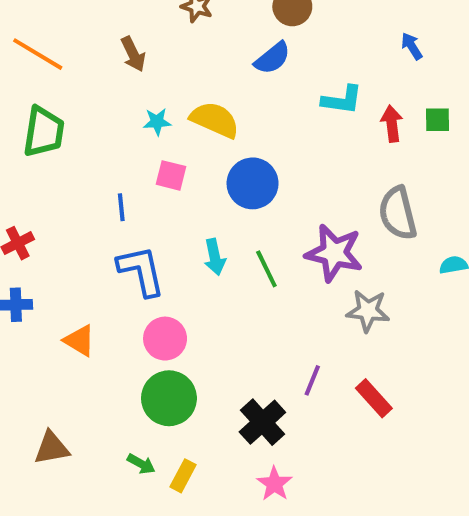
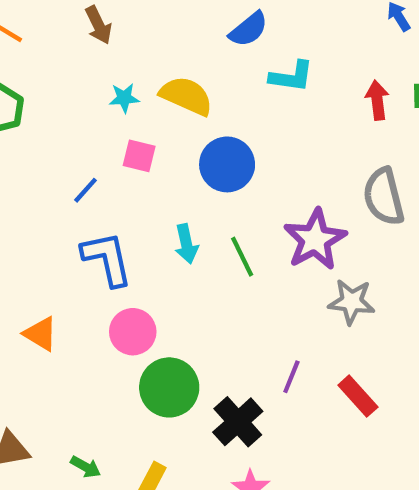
cyan L-shape: (342, 100) -> (291, 76), moved
blue line: (121, 207) -> (86, 190), turned 48
purple star: (334, 253) -> (315, 239), turned 30
green circle: (169, 398) -> (169, 387), moved
green arrow: (141, 464) -> (86, 467), moved

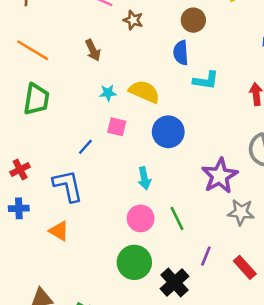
blue semicircle: (249, 29) -> (181, 53), turned 125
green line: (242, 257) -> (177, 218), moved
blue L-shape: (107, 259) -> (68, 186), moved
pink circle: (133, 332) -> (141, 218), moved

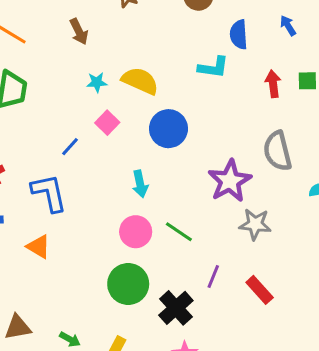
blue semicircle: (181, 53) -> (239, 35), moved
pink square: (117, 127) -> (107, 123), turned 30
green line: (177, 218) -> (179, 232), turned -30

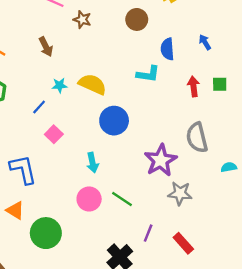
pink square: (107, 123) -> (54, 134), moved
blue line: (70, 147) -> (39, 107), moved
green circle: (128, 284) -> (46, 233), moved

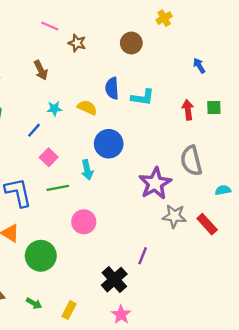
blue semicircle: (167, 49) -> (112, 88), moved
yellow semicircle: (92, 84) -> (87, 108), size x0.7
cyan arrow: (92, 163) -> (87, 170), moved
green line: (122, 199) -> (58, 188), moved, turned -45
red rectangle: (183, 243) -> (207, 224), moved

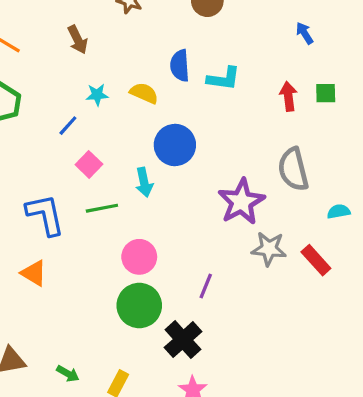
green circle: (41, 256) -> (139, 305), moved
purple line: (143, 256) -> (206, 286), moved

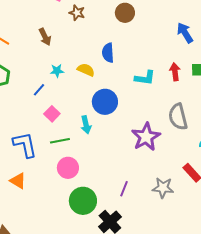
blue arrow: (305, 33) -> (185, 33), size x1.5
cyan L-shape: (224, 79) -> (145, 78), moved
gray star: (269, 249) -> (163, 188), moved
pink circle: (139, 257) -> (68, 168), moved

